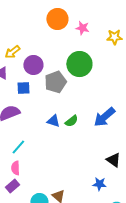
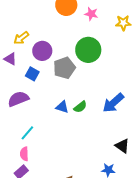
blue square: (23, 88) -> (32, 74), turned 32

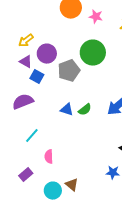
purple triangle: (10, 59) -> (26, 62), moved
pink semicircle: (24, 154) -> (49, 157), moved

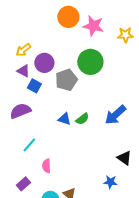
pink star: (96, 17) -> (93, 26), size x1.5

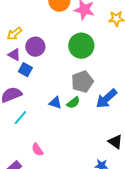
gray pentagon: (66, 80) -> (82, 82), moved
cyan line: (29, 145) -> (20, 118), moved
pink semicircle: (46, 166) -> (37, 150), turned -32

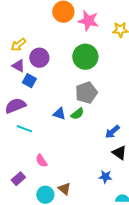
blue arrow: (106, 99) -> (112, 132), moved, size x0.7
cyan line: (20, 118) -> (24, 129), turned 70

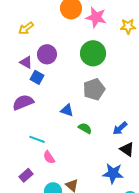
yellow arrow: (18, 45) -> (26, 28), moved
green semicircle: (77, 114) -> (85, 128), moved, turned -112
cyan line: (24, 129) -> (37, 139), moved
blue star: (105, 177) -> (113, 173), size x1.5

